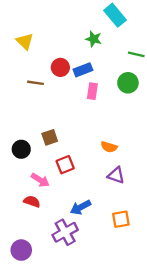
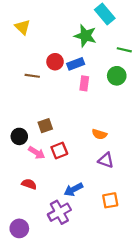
green star: (94, 39) -> (85, 36), size x1.5
yellow triangle: (25, 41) -> (23, 27), moved
pink arrow: (40, 180) -> (37, 153), moved

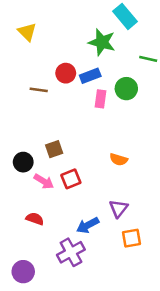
green circle: (117, 76) -> (126, 89), moved
purple triangle: (106, 160) -> (119, 208), moved, turned 49

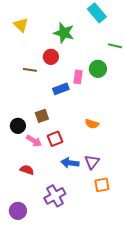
green star: (102, 42) -> (64, 33), moved
blue rectangle: (90, 76) -> (61, 89), moved
blue arrow: (88, 225) -> (70, 163), moved, turned 36

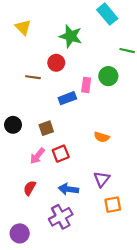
black circle: (18, 126) -> (13, 125), moved
pink arrow: (34, 141) -> (37, 156), turned 98
blue arrow: (70, 163) -> (68, 189), moved
red semicircle: (27, 170) -> (30, 188), turned -80

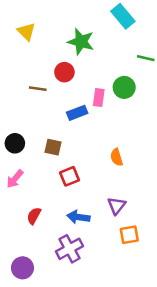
brown square: (46, 128) -> (53, 147), turned 32
orange semicircle: (102, 137) -> (117, 157), turned 56
pink arrow: (37, 156) -> (15, 179), moved

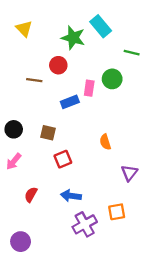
cyan rectangle: (123, 16) -> (101, 26), moved
purple triangle: (117, 206) -> (129, 173), moved
purple cross: (70, 249) -> (85, 224), moved

